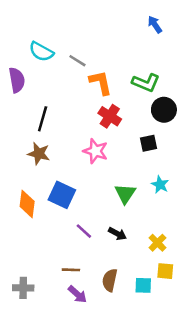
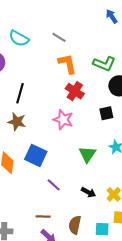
gray line: (77, 61) -> (59, 37), moved
black arrow: (117, 234) -> (88, 192), moved

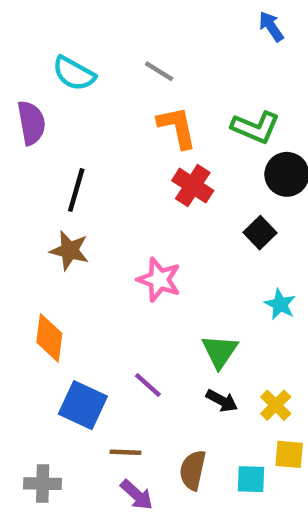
black square: (106, 113) -> (260, 233), turned -32
pink star: (63, 120) -> (159, 280), moved
green triangle: (87, 154) -> (220, 351), moved
blue square: (36, 155) -> (83, 405), moved

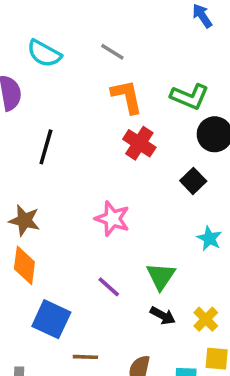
brown star: (69, 251) -> (24, 220), moved
purple line: (148, 385) -> (109, 287), moved

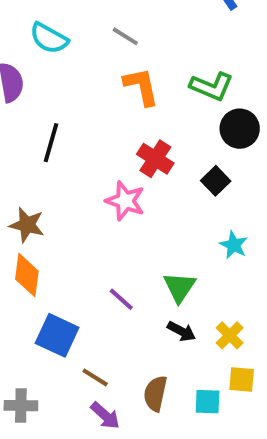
red cross: (139, 143) -> (155, 159), moved
pink star: (112, 219) -> (125, 201), moved
brown line: (85, 357) -> (95, 377), turned 30

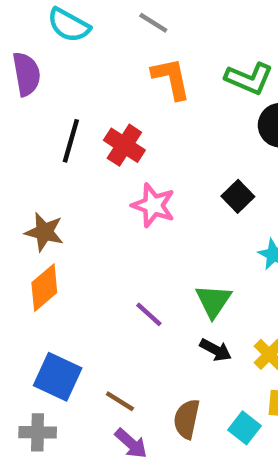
red cross: (155, 159) -> (124, 145), moved
black square: (216, 181) -> (238, 196), moved
orange diamond: (27, 275) -> (44, 288), turned 42
blue square: (57, 335) -> (58, 377), moved
cyan square: (208, 402) -> (245, 428), turned 36

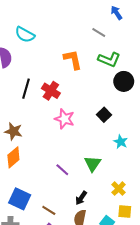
gray line: (153, 23) -> (99, 32), moved
black arrow: (216, 350) -> (81, 198), moved, turned 96

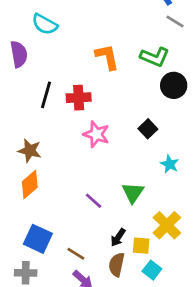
gray line: (99, 32) -> (175, 22), moved
red cross: (51, 91) -> (79, 98), turned -36
yellow cross: (119, 189) -> (167, 225), size x1.5
yellow square: (125, 211) -> (141, 246), moved

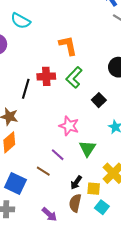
green L-shape: (155, 57) -> (74, 77), moved, turned 110
black line: (46, 95) -> (26, 89), moved
pink star: (96, 134) -> (69, 126), moved
brown line: (76, 254) -> (43, 171), moved

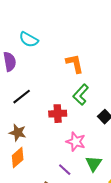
red cross: (46, 76) -> (58, 114), moved
black line: (26, 89) -> (22, 97), moved, turned 36

